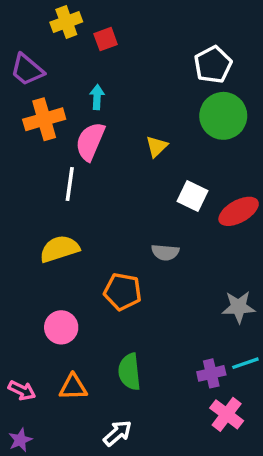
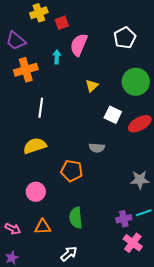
green circle: (223, 116) -> (136, 82), moved
pink semicircle: (90, 141) -> (79, 45), moved

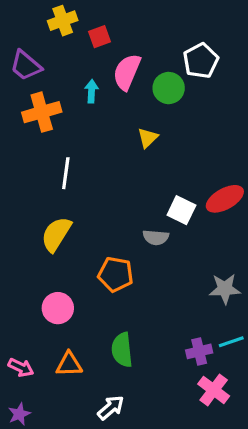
green circle: (136, 82) -> (169, 88), moved, size x0.7
white square: (113, 115) -> (181, 210), moved
yellow semicircle: (35, 146) -> (56, 234), turned -40

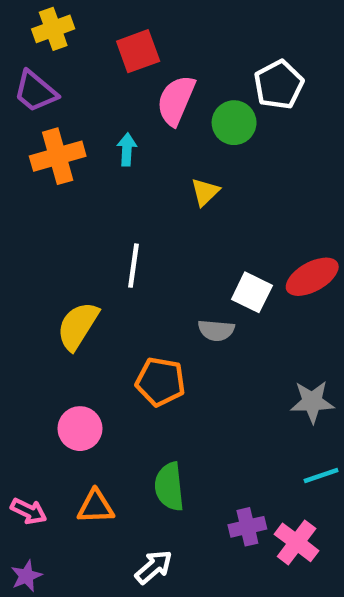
yellow cross: (63, 21) -> (53, 29), moved
red square: (100, 37) -> (138, 51), size x1.4
cyan arrow: (92, 91) -> (127, 149), moved
white line: (66, 173) -> (134, 266), moved
purple cross: (199, 351) -> (247, 527), moved

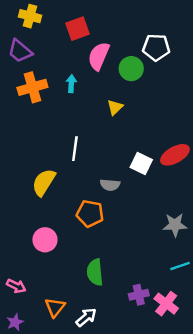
yellow cross: (53, 29) -> (30, 16), turned 35
white pentagon: (279, 85) -> (156, 47), turned 30
gray semicircle: (216, 330) -> (110, 185), moved
orange triangle: (96, 507) -> (55, 307), moved, turned -50

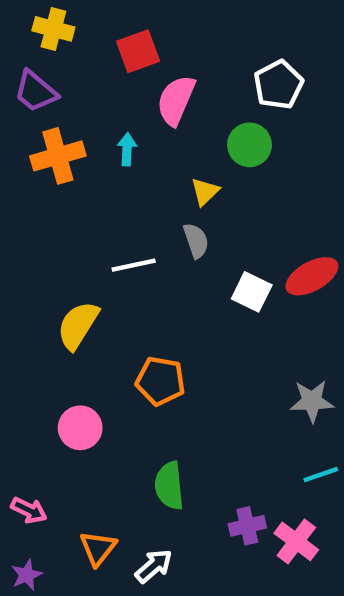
white pentagon: (156, 47) -> (278, 85), turned -30
green circle: (131, 69) -> (249, 145), moved
white line: (75, 149) -> (134, 265), turned 70
gray semicircle: (110, 185) -> (196, 241), moved, turned -114

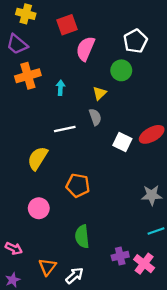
cyan arrow: (127, 149) -> (60, 88), moved

